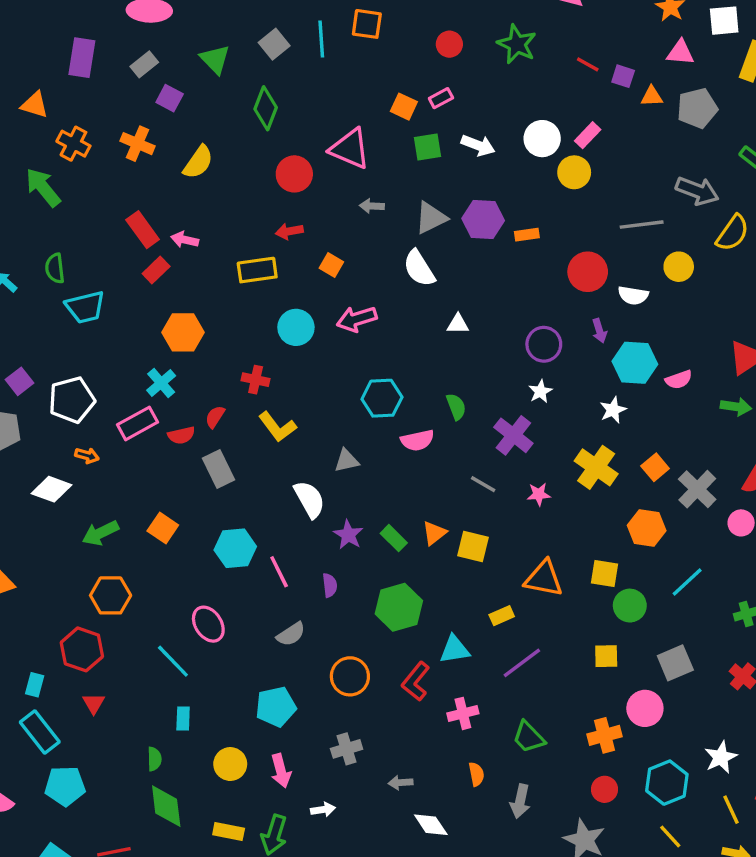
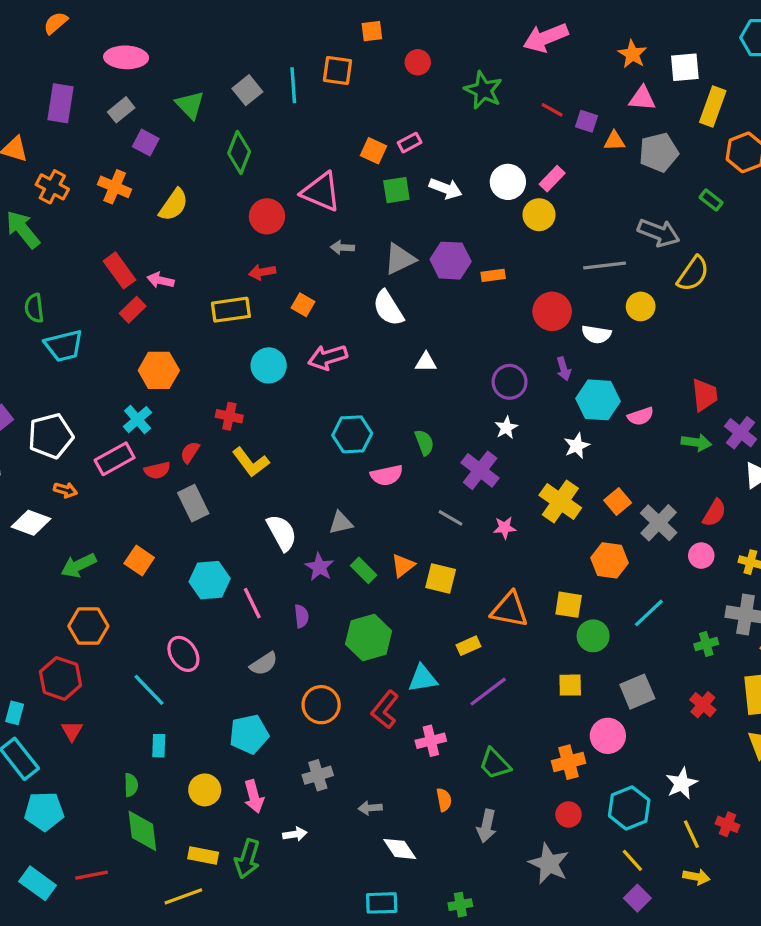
red circle: (449, 44) -> (418, 62), moved
gray triangle: (347, 461) -> (341, 523), moved

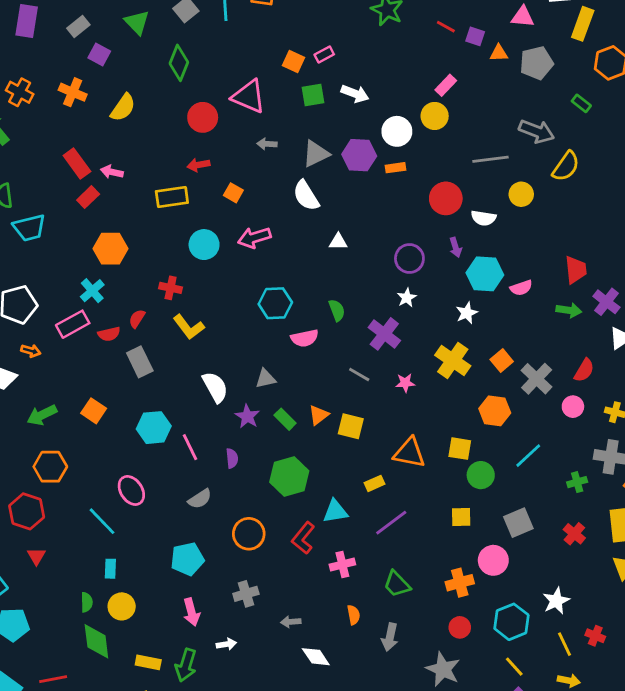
white circle: (508, 182) -> (397, 131), moved
yellow circle: (205, 790) -> (122, 606), moved

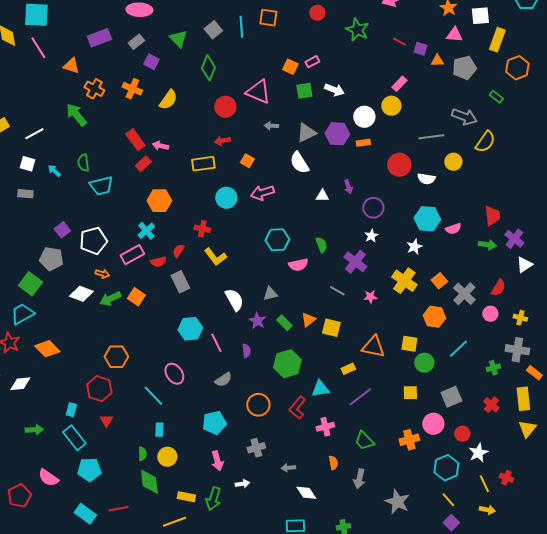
purple rectangle: (27, 21) -> (99, 38), turned 60
purple arrow: (456, 247) -> (348, 187), moved
orange square: (94, 411) -> (136, 297), moved
green arrow: (42, 415) -> (110, 299), moved
red circle: (460, 627) -> (462, 434), moved

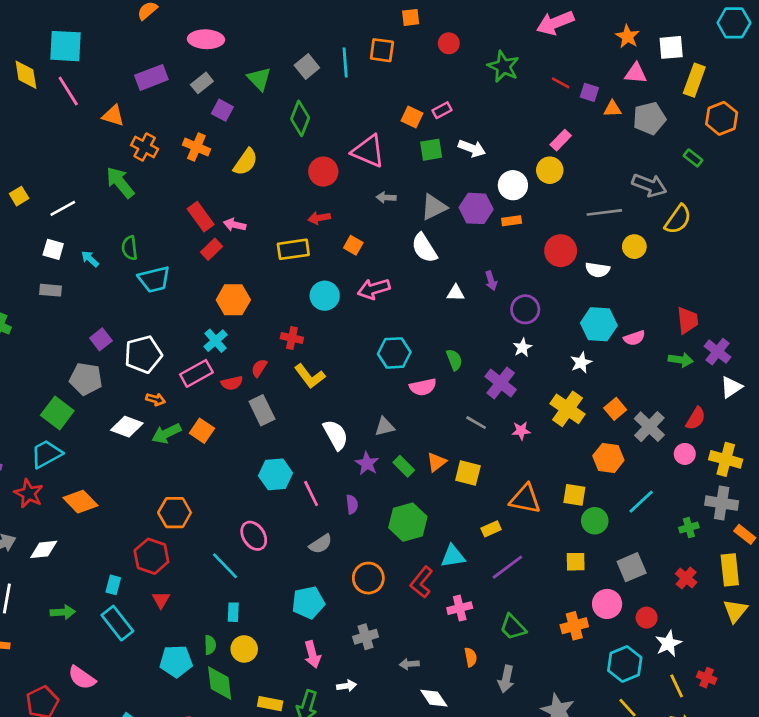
yellow cross: (520, 318) -> (726, 459), size x1.6
cyan pentagon: (89, 470) -> (176, 661), moved

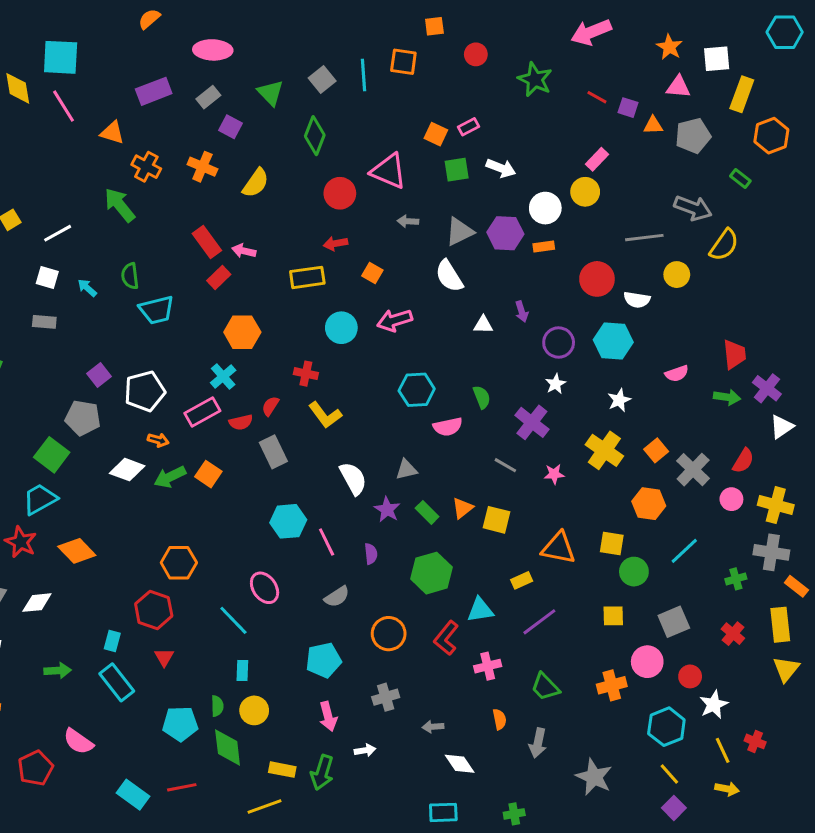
cyan hexagon: (599, 324) -> (613, 341), moved

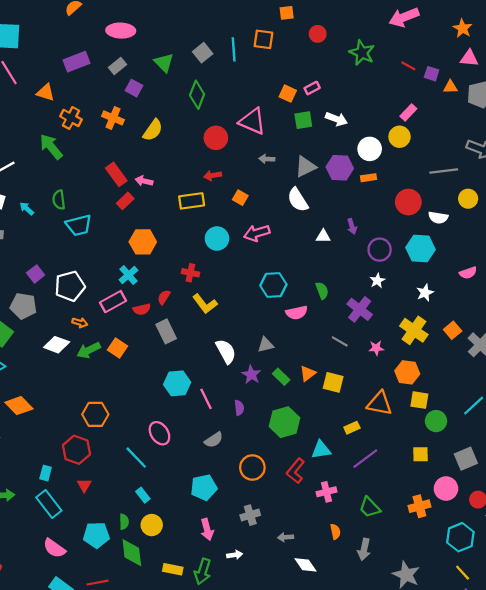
orange hexagon: (649, 504) -> (407, 372), moved
cyan rectangle: (242, 671) -> (143, 495), turned -40
pink semicircle: (78, 741) -> (54, 548), moved

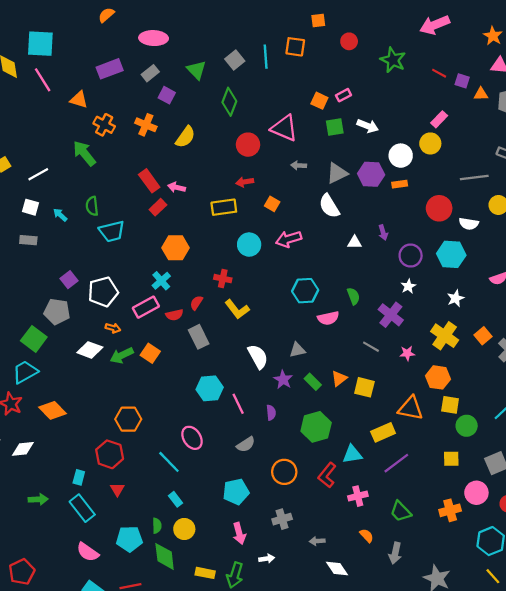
yellow rectangle: (352, 428) -> (383, 432), size x1.5
orange semicircle: (335, 532) -> (367, 536), turned -32

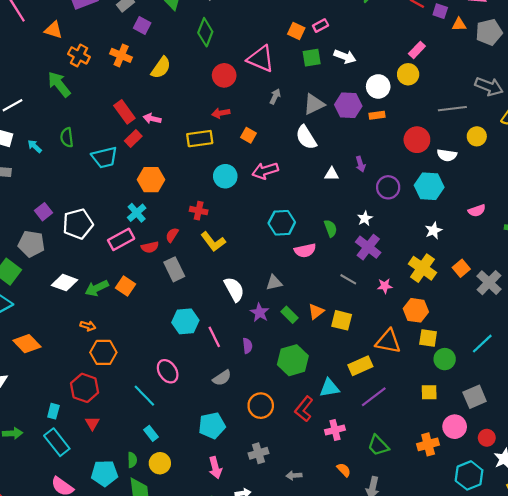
gray arrow: (299, 165) -> (275, 96), turned 112
cyan trapezoid: (112, 231) -> (104, 157), moved
white star: (408, 286) -> (365, 218), moved
orange arrow: (113, 328) -> (88, 326), moved

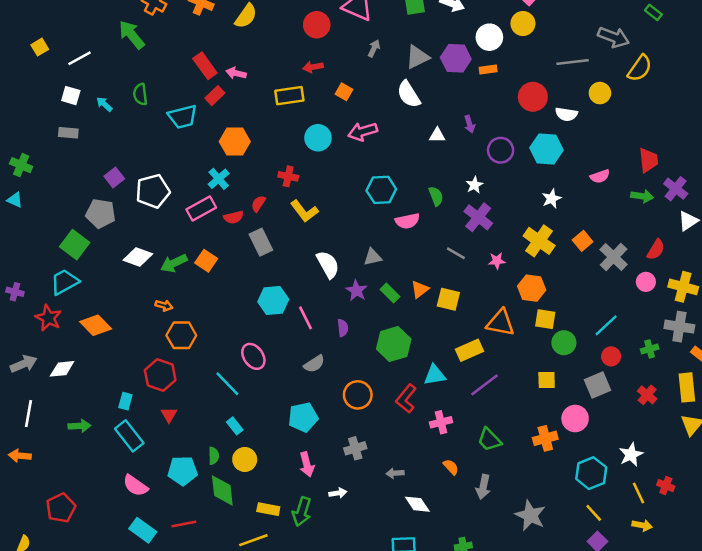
red circle: (487, 438) -> (611, 356), moved

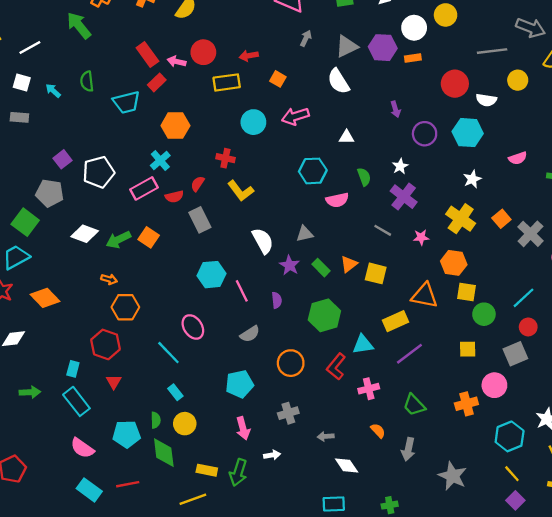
red circle: (317, 25) -> (203, 52), moved
white triangle: (437, 135) -> (347, 137), moved

